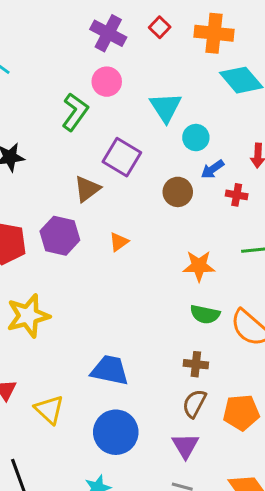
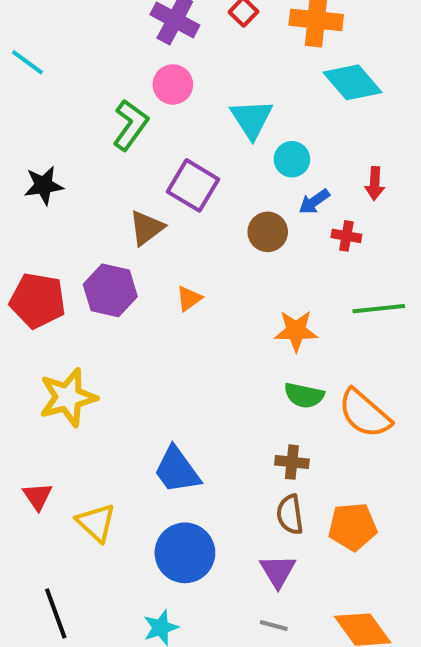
blue trapezoid: (110, 370) -> (177, 470), turned -138
brown semicircle: (194, 403) -> (290, 514), turned -36

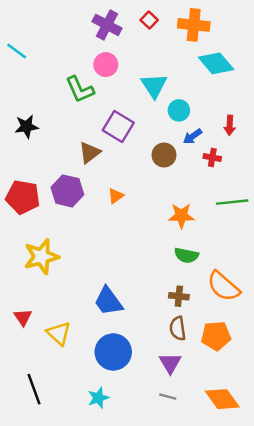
green L-shape: (130, 125) -> (80, 89), turned 120
orange semicircle: (365, 414) -> (223, 286), moved

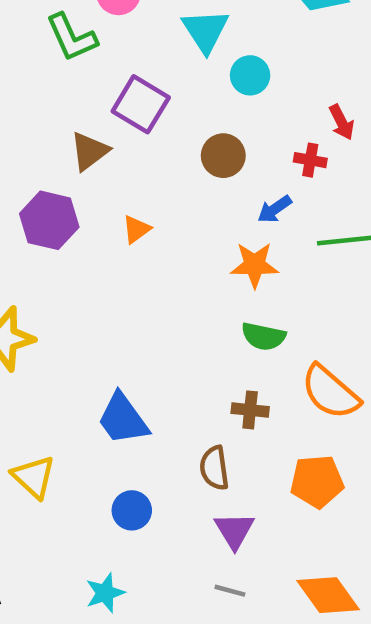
red arrow: (230, 125) -> (342, 122), moved, turned -30
blue arrow: (192, 136) -> (275, 209), moved
brown semicircle: (178, 328) -> (214, 468), moved
blue circle: (113, 352) -> (132, 510), size x0.6

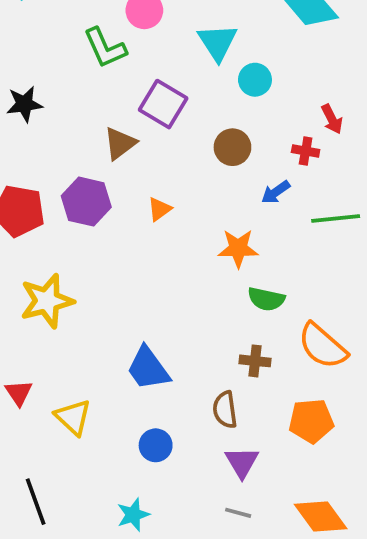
orange star: (255, 265) -> (238, 248), moved

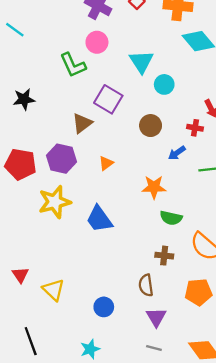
yellow star: (47, 301) -> (55, 202), moved
blue trapezoid: (148, 368) -> (99, 219), moved

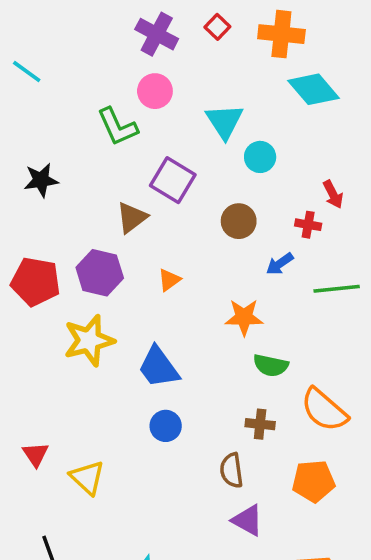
blue circle: (104, 307) -> (166, 426), moved
purple triangle: (156, 317) -> (248, 520), turned -30

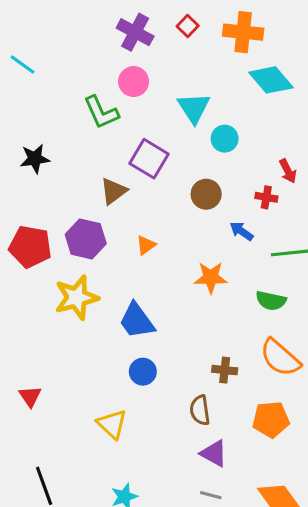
blue arrow: (280, 264) -> (242, 231), turned 70
green semicircle: (271, 365) -> (271, 301), moved
yellow triangle: (87, 478) -> (112, 424), moved

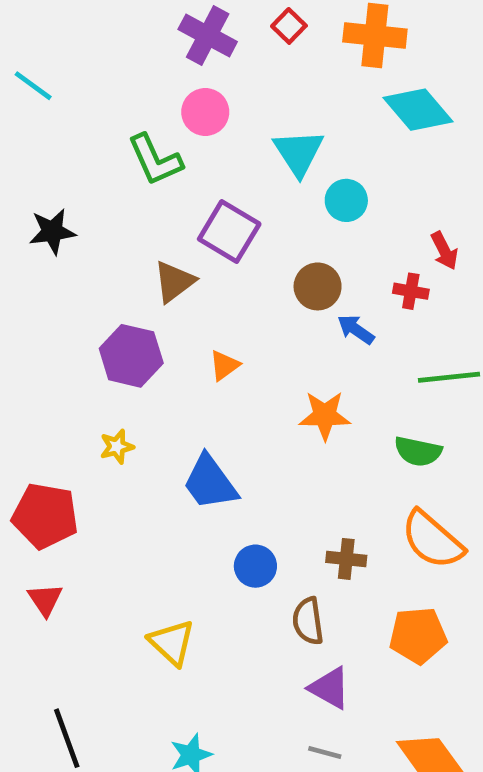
blue arrow: (242, 231) -> (356, 329), moved
red pentagon: (30, 247) -> (45, 516), moved
yellow star: (76, 298) -> (117, 447), size x0.5
blue circle: (143, 372) -> (255, 566), moved

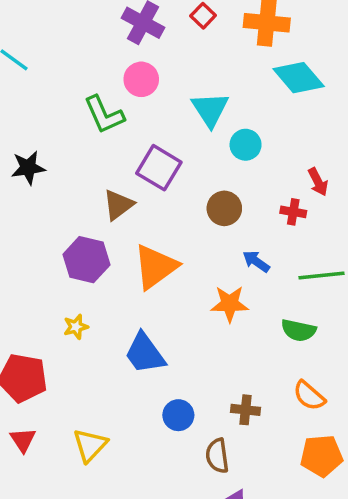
blue arrow: (356, 329) -> (256, 261), moved
orange triangle: (224, 365) -> (155, 267), size x2.0
orange semicircle: (432, 540) -> (309, 396), size x0.7
orange pentagon: (418, 635) -> (322, 456), moved
yellow triangle: (172, 643) -> (90, 445), moved, turned 30

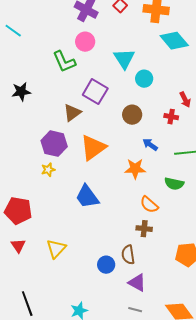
yellow star: (76, 327) -> (48, 170), moved
orange semicircle: (309, 396) -> (149, 205), moved
blue circle: (178, 415) -> (106, 265), moved

